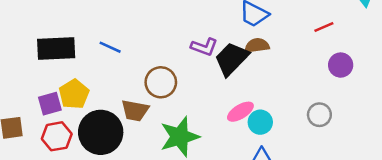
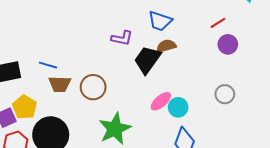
purple L-shape: (204, 47) -> (122, 38), moved
purple circle: (341, 65) -> (228, 44), moved
brown trapezoid: (135, 111) -> (60, 84), moved

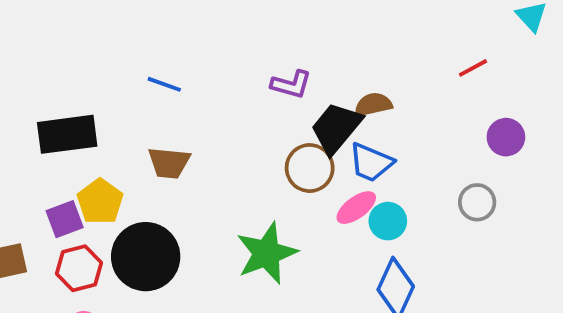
blue trapezoid: (160, 21) -> (371, 162), moved
purple circle: (228, 44) -> (506, 137), moved
blue line: (48, 65) -> (164, 84), moved
brown circle: (93, 87) -> (310, 168), moved

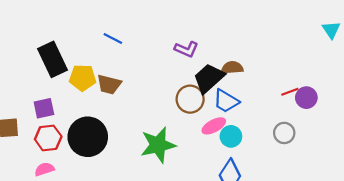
red line: (473, 68) -> (290, 92), moved
black rectangle: (67, 134) -> (53, 59), turned 64
yellow pentagon: (100, 202) -> (83, 78), moved, turned 30

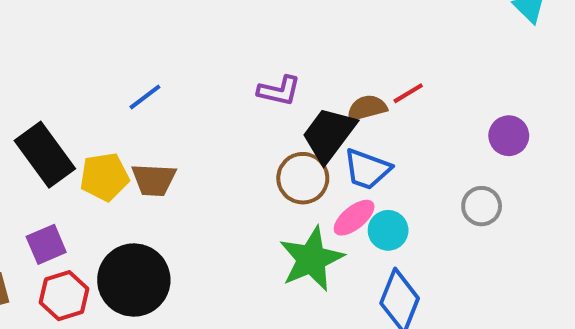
blue line: (113, 39) -> (145, 97), turned -54
red line: (290, 92) -> (408, 93), moved
green star: (158, 145) -> (311, 259), moved

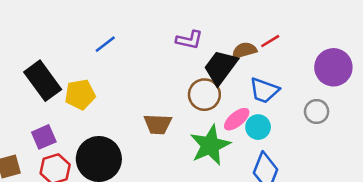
purple circle: (509, 136) -> (333, 67), size x1.5
blue trapezoid: (367, 169) -> (264, 90), moved
brown trapezoid: (154, 180) -> (158, 124), moved

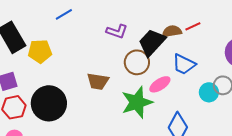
purple L-shape: (189, 40) -> (117, 31), moved
cyan circle: (258, 127) -> (209, 92), moved

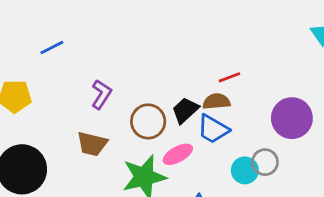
purple L-shape: (117, 31) -> (101, 94), moved, turned -80
brown semicircle: (172, 31) -> (216, 101), moved
black trapezoid: (152, 42) -> (185, 110), moved, size x0.7

